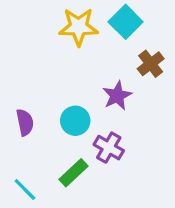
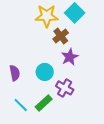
brown cross: (151, 64) -> (61, 36), moved
cyan line: (25, 189) -> (21, 105), moved

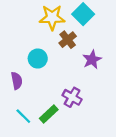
purple star: (70, 57) -> (92, 60), moved
cyan circle: (45, 72) -> (38, 59), moved

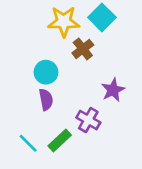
purple star: (92, 60) -> (113, 90), moved
purple semicircle: (17, 81) -> (46, 100), moved

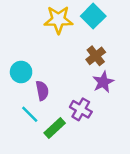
brown cross: (83, 49) -> (96, 56), moved
cyan circle: (46, 72) -> (21, 72), moved
cyan line: (28, 143) -> (30, 114), moved

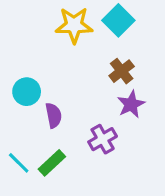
purple cross: (81, 109) -> (103, 139), turned 30
cyan line: (30, 114) -> (19, 163), moved
green rectangle: (55, 128) -> (52, 163), moved

